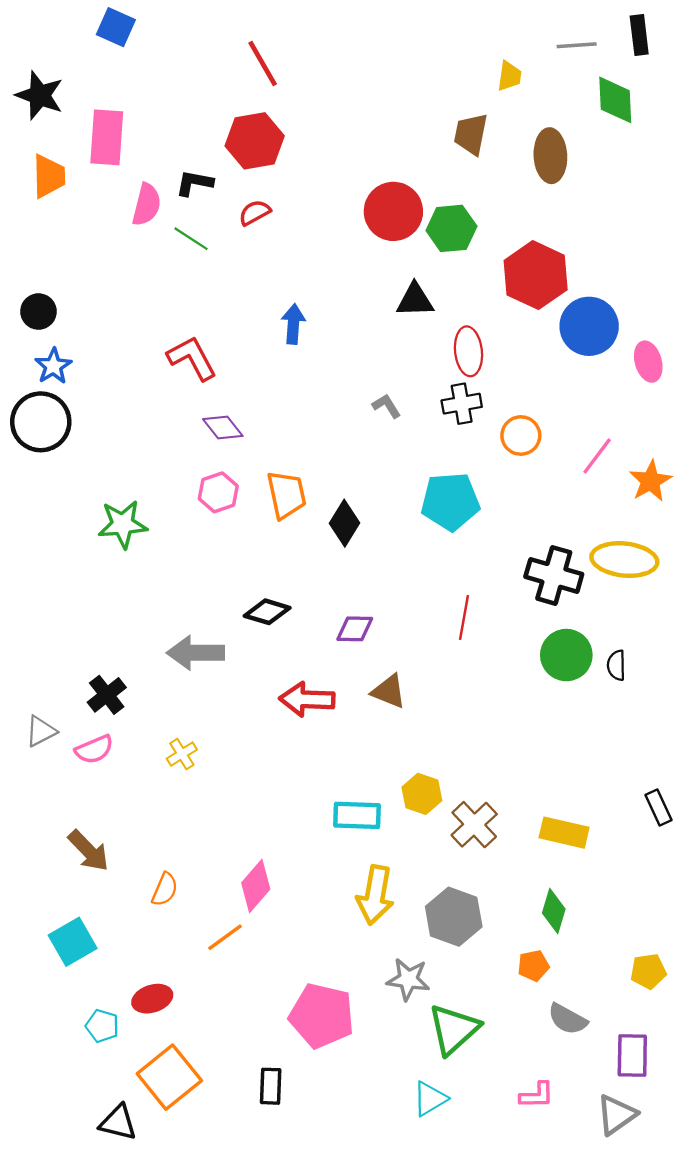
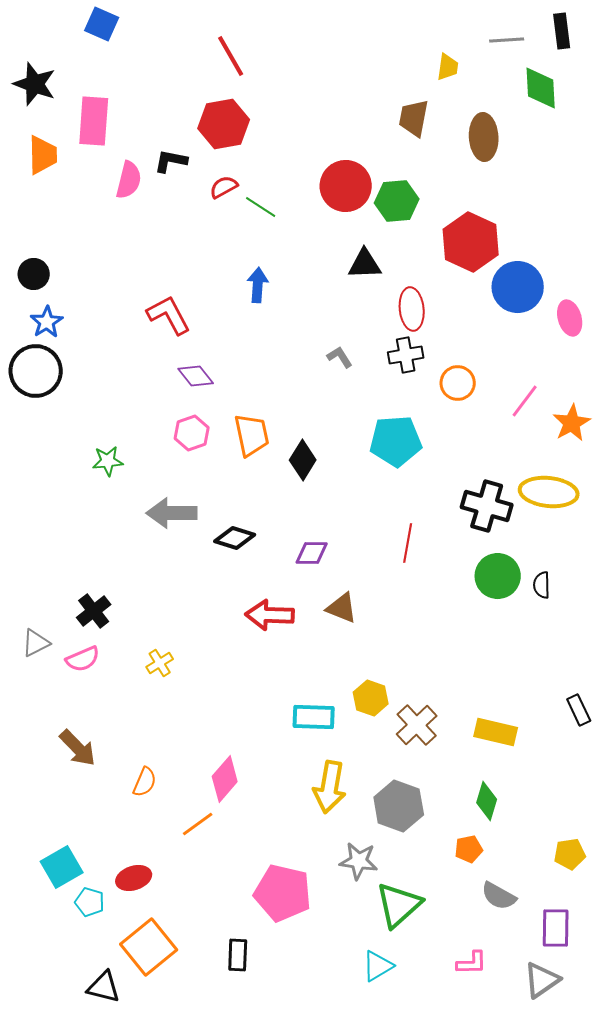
green line: (191, 239) -> (261, 207), moved
green star: (123, 524) -> (108, 461), size x0.7
gray arrow: (195, 653) -> (172, 513), moved
cyan square: (73, 942) -> (62, 867), moved

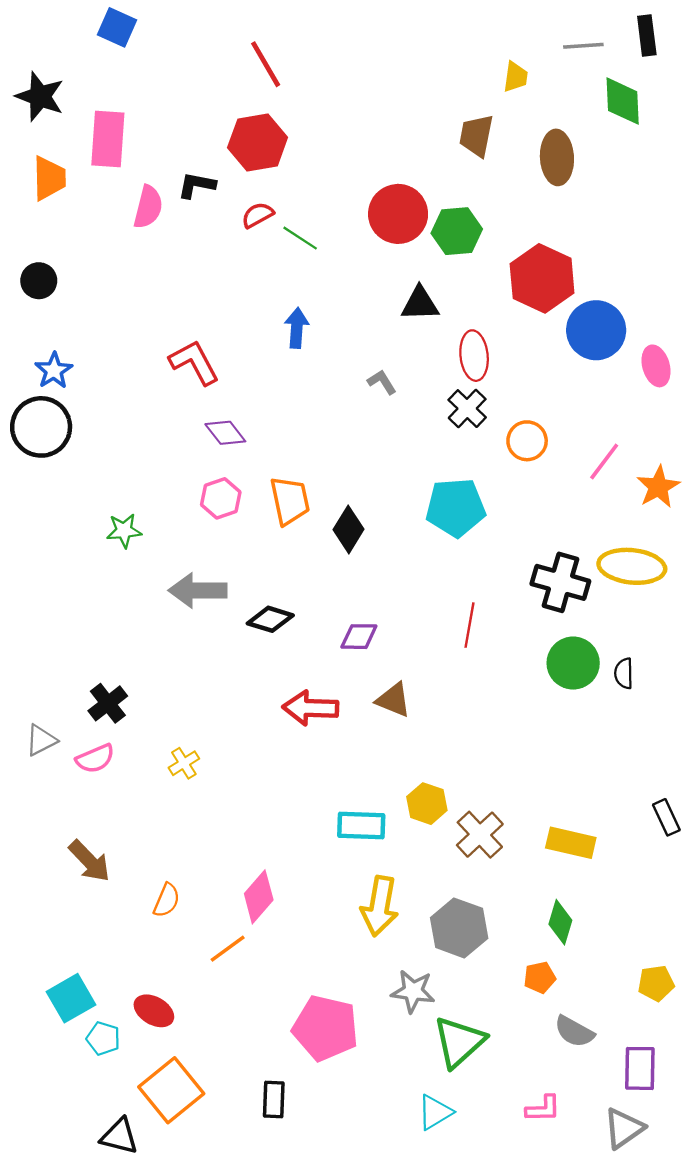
black circle: (34, 274) -> (39, 281), moved
black cross: (406, 355) -> (467, 409), turned -36
gray L-shape: (340, 357) -> (382, 382), moved
red ellipse: (134, 878) -> (154, 1011), turned 48

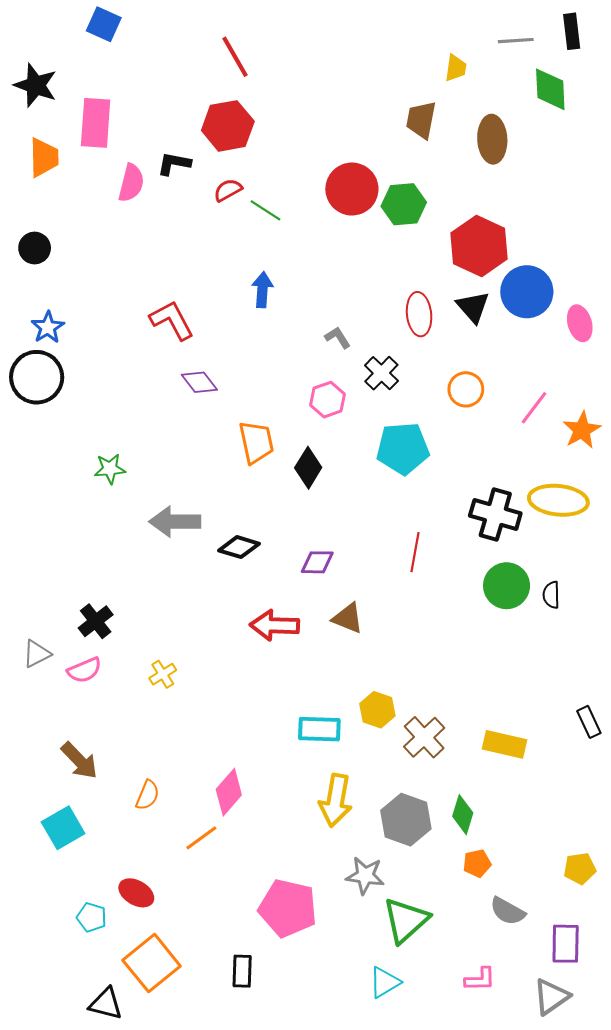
black triangle: (420, 304) -> (473, 307), moved, turned 51
black cross: (467, 409) -> (381, 373), moved
pink hexagon: (221, 498) -> (328, 400), moved
green diamond: (560, 922) -> (463, 815), moved
cyan square: (71, 998) -> (63, 828), moved

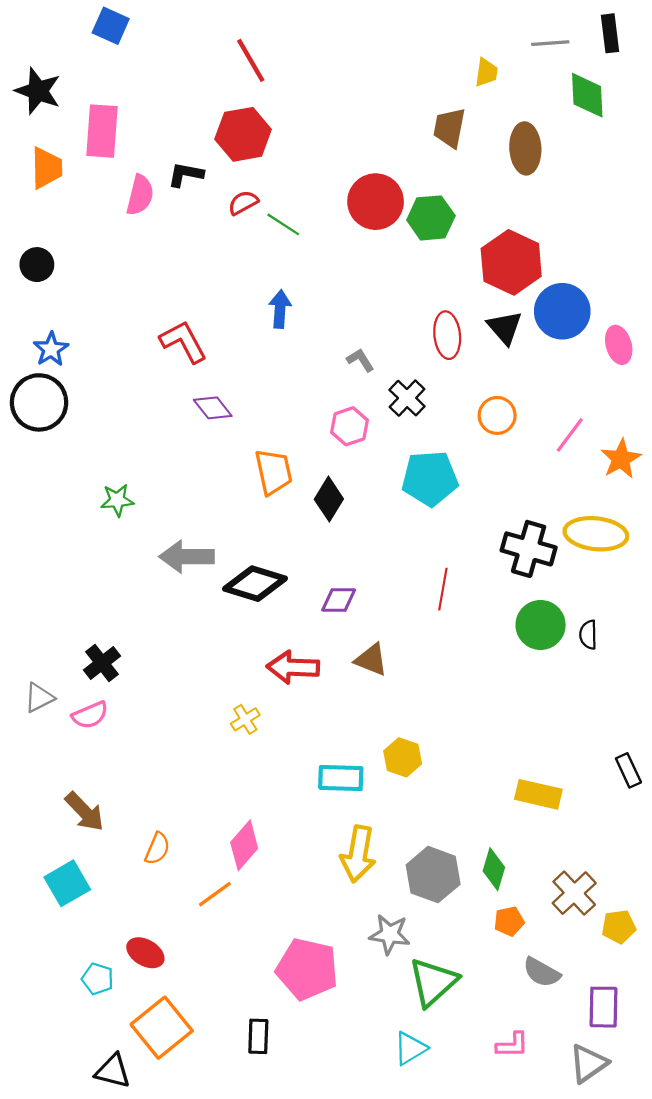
black diamond: (239, 547) -> (255, 584), size x1.4
yellow cross: (163, 674) -> (245, 719), moved
brown cross: (424, 737) -> (574, 893), moved

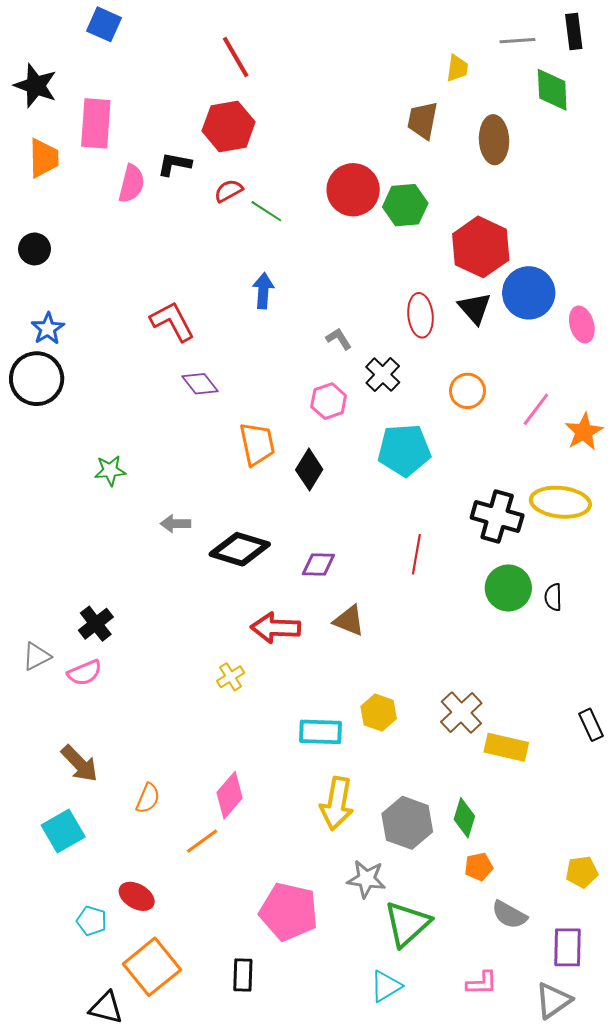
gray arrow: (187, 557) -> (175, 524), size x0.6
brown cross: (574, 893) -> (461, 713), moved

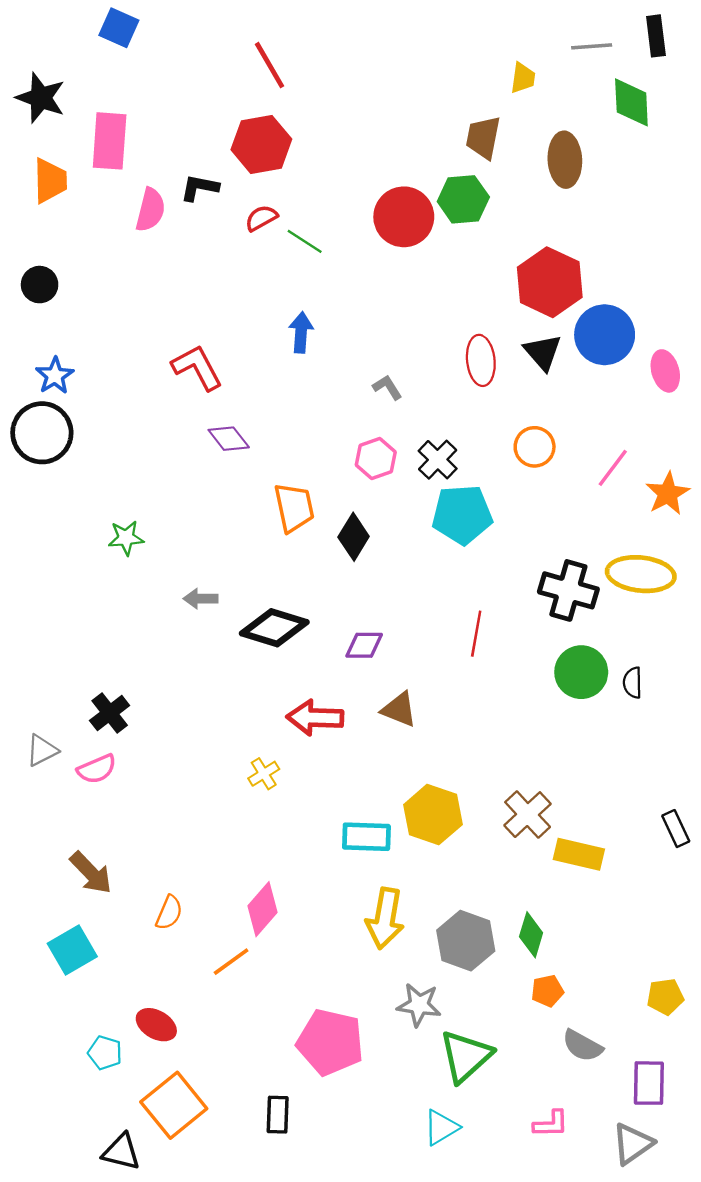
green hexagon: (405, 205) -> (463, 199), moved
black cross: (383, 375) -> (438, 460), moved
yellow hexagon: (379, 713) -> (433, 815), size x1.4

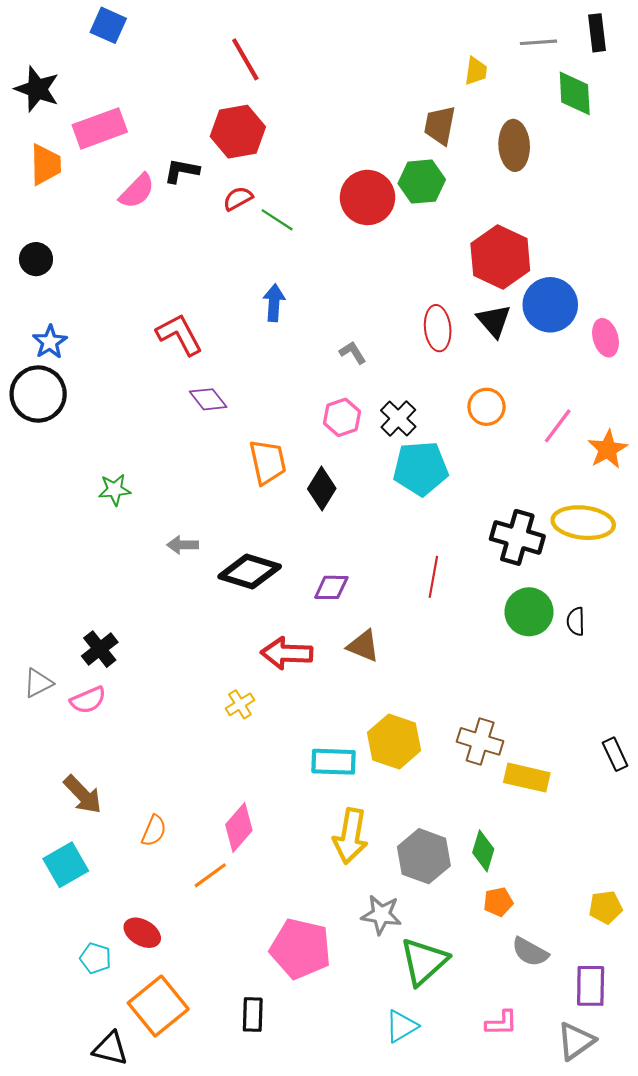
pink rectangle: (110, 141) -> (100, 128), turned 66
pink semicircle: (150, 210) -> (137, 191), turned 30
brown cross: (528, 815) -> (480, 741), turned -30

